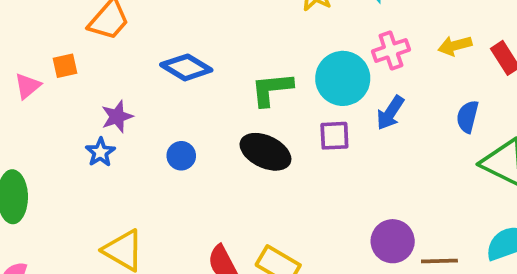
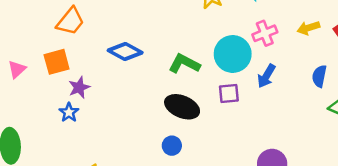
orange square: (65, 66) -> (57, 62), moved, size x1.5
green L-shape: (272, 89) -> (184, 64), turned 36
blue circle: (181, 156) -> (172, 146), moved

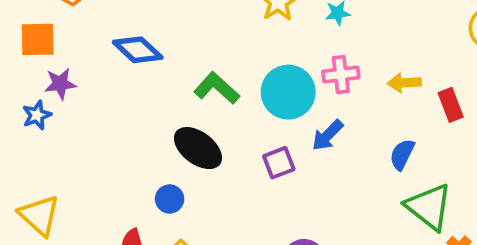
purple square: (229, 94) -> (279, 163), moved, turned -30

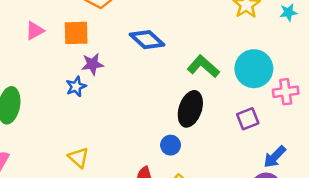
pink cross: (341, 75) -> (286, 92), moved
blue arrow: (328, 135) -> (275, 157), moved
black ellipse: (198, 148) -> (190, 109), turned 72
yellow triangle: (39, 215) -> (78, 158), size x0.7

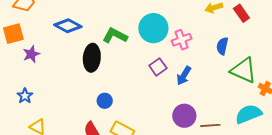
blue star: (76, 87) -> (25, 96), moved
black ellipse: (190, 109) -> (92, 58), moved
blue arrow: (275, 157) -> (184, 76), moved

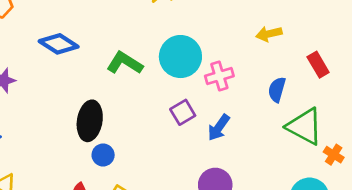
red rectangle: (241, 13) -> (318, 65), moved
black ellipse: (92, 58) -> (90, 121), moved

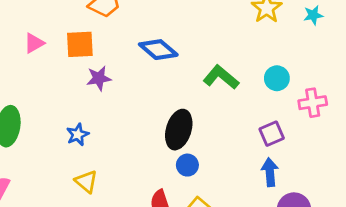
cyan circle: (180, 57) -> (277, 78), size x0.6
blue arrow: (219, 128) -> (270, 172), moved, turned 132

